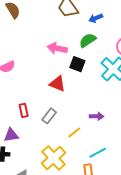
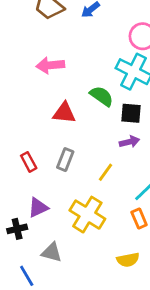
green semicircle: (88, 40) -> (102, 96), moved, turned 84
black square: (77, 64) -> (131, 113), moved
purple triangle: (11, 135) -> (38, 207), moved

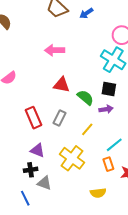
green semicircle: (102, 96) -> (85, 97), moved
red rectangle: (29, 162) -> (33, 118), size x1.5
purple triangle: (38, 207) -> (37, 150), turned 42
black cross: (17, 229) -> (31, 170), moved

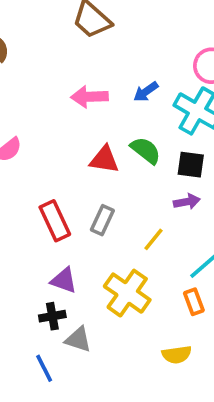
blue arrow: (86, 13) -> (146, 92), moved
green semicircle: (85, 97) -> (146, 150), moved

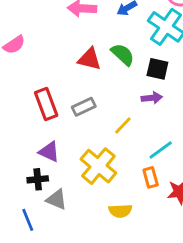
gray rectangle: (102, 220) -> (84, 107), turned 35
yellow semicircle: (177, 355) -> (120, 211), moved

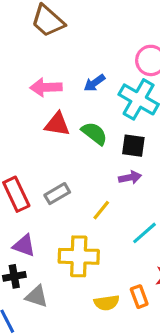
red triangle: (89, 59) -> (57, 124), moved
yellow cross: (98, 166) -> (79, 256), turned -33
orange rectangle: (151, 177) -> (139, 297), moved

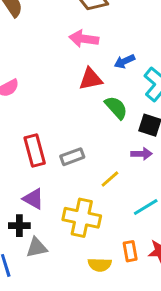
pink arrow: (46, 87) -> (84, 39), moved
red triangle: (57, 124) -> (91, 79), moved, turned -30
gray triangle: (37, 296) -> (37, 248), turned -40
orange rectangle: (139, 297) -> (130, 251), moved

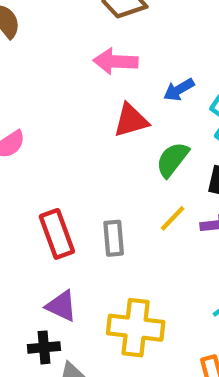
green semicircle: (116, 108) -> (172, 160), turned -95
gray rectangle: (72, 157) -> (114, 238), turned -70
yellow line: (110, 179) -> (173, 218), moved

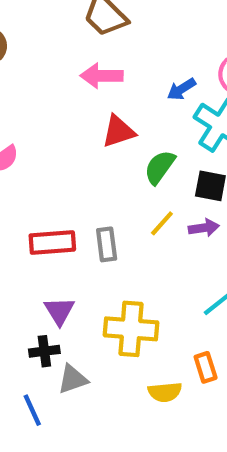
blue arrow: (179, 90) -> (181, 89), moved
red rectangle: (57, 234) -> (52, 243), turned -72
purple triangle: (61, 306) -> (59, 311), turned 36

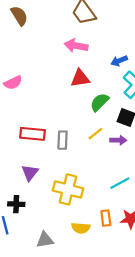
black cross: (44, 351) -> (16, 204), moved
gray triangle: (73, 379) -> (45, 240), moved

